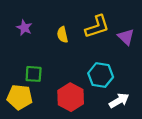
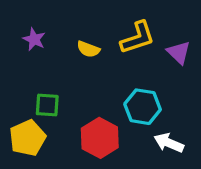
yellow semicircle: (62, 35) -> (88, 49), turned -56
yellow pentagon: (20, 97) -> (28, 138), turned -30
white arrow: (119, 101) -> (169, 143), turned -126

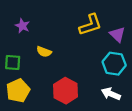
yellow semicircle: (88, 49) -> (44, 52), moved
green square: (47, 105) -> (13, 63), moved
cyan hexagon: (143, 107) -> (114, 64), moved

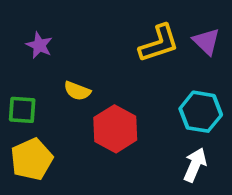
purple triangle: (117, 34) -> (206, 41), moved
red hexagon: (66, 91) -> (115, 129), moved
white arrow: (111, 94) -> (195, 165), turned 90

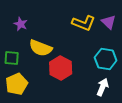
yellow L-shape: (159, 43) -> (84, 23), turned 40
yellow semicircle: (77, 91) -> (41, 48), size x1.6

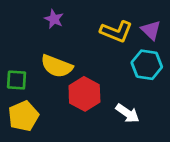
purple star: (21, 24) -> (54, 19), moved
cyan hexagon: (106, 59) -> (147, 65), moved
white arrow: (103, 87) -> (127, 113), moved, turned 102

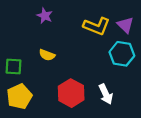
yellow semicircle: (57, 66) -> (47, 55), size x0.6
red hexagon: (84, 94) -> (71, 93), moved
white arrow: (127, 113) -> (106, 94), turned 30

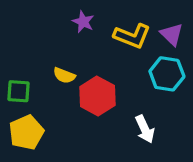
purple star: (45, 16) -> (83, 22), moved
red hexagon: (71, 93) -> (97, 96), moved

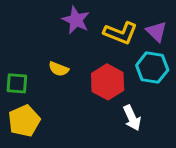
purple star: (83, 22) -> (76, 20), size x1.4
red hexagon: (97, 96) -> (108, 82), moved

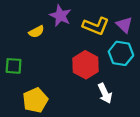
yellow semicircle: (59, 69) -> (36, 32), moved, turned -49
yellow pentagon: (24, 121) -> (35, 100), moved

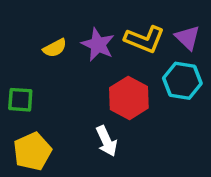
purple star: (60, 16) -> (98, 45), moved
white arrow: (105, 93) -> (107, 141), moved
yellow pentagon: (35, 100) -> (32, 151), moved

